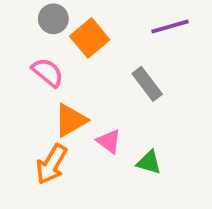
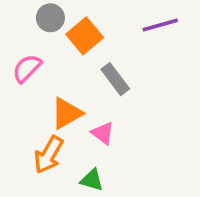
pink semicircle: (48, 72) -> (27, 68), moved, turned -84
gray rectangle: (147, 84) -> (115, 79), moved
green triangle: (149, 162) -> (92, 180), moved

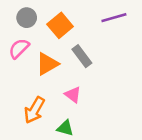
gray circle: (50, 18) -> (27, 18), moved
orange triangle: (67, 113) -> (47, 64), moved

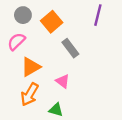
purple line: (114, 18) -> (98, 15), turned -60
orange triangle: (47, 64) -> (31, 67), moved

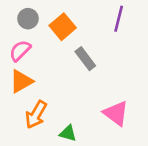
orange triangle: (31, 67) -> (21, 81), moved
pink triangle: (63, 81) -> (116, 113), moved, size x1.5

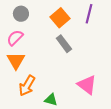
orange square: (63, 27) -> (60, 18), moved
orange triangle: (21, 81) -> (16, 61), turned -30

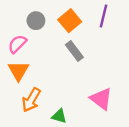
gray circle: (21, 14) -> (36, 21), moved

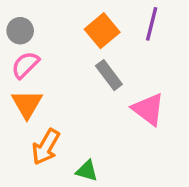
gray circle: (36, 21) -> (20, 31), moved
pink triangle: (101, 99) -> (148, 109), moved

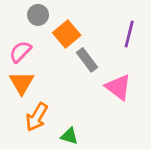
purple line: (152, 24) -> (129, 34), moved
gray circle: (20, 31) -> (38, 15), moved
orange square: (102, 31) -> (67, 34), moved

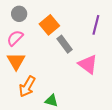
gray circle: (38, 15) -> (19, 14), moved

